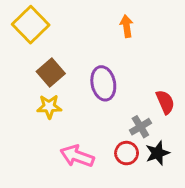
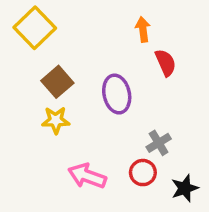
red semicircle: (165, 102) -> (166, 63), moved
black star: (157, 153) -> (185, 188), moved

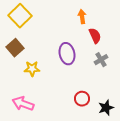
brown square: (57, 82) -> (15, 48), moved
gray cross: (159, 143) -> (101, 60), moved
pink arrow: (87, 176) -> (23, 104), moved

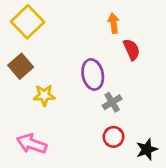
gray cross: (101, 60) -> (112, 102), moved

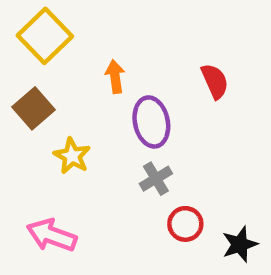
orange arrow: (114, 23) -> (115, 77), moved
yellow star: (44, 95) -> (72, 156), turned 30
gray cross: (112, 102) -> (156, 179), moved

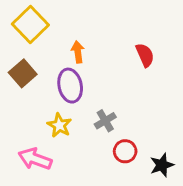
purple ellipse: (151, 122) -> (70, 86), moved
yellow star: (72, 156) -> (59, 125), moved

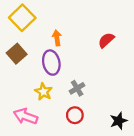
red semicircle: (145, 55) -> (106, 40), turned -108
red circle: (125, 151) -> (75, 115), moved

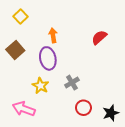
yellow square: (22, 18) -> (21, 16), size x0.6
red circle: (75, 115) -> (83, 108), moved

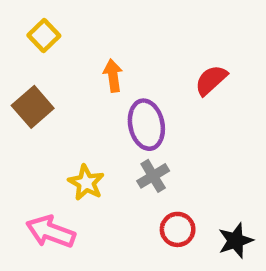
purple ellipse: (48, 58) -> (146, 125), moved

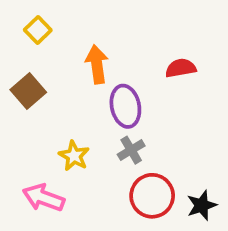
orange arrow: (113, 76) -> (97, 64), size x1.4
red semicircle: (211, 80) -> (181, 68), turned 32
red circle: (178, 229) -> (152, 196), size x1.5

